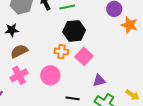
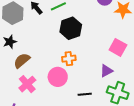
orange cross: (61, 52) -> (69, 59), moved
pink square: (84, 56) -> (118, 47), moved

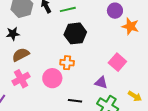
purple triangle: (106, 71) -> (101, 82), turned 32

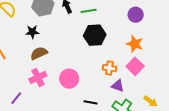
orange star: (130, 26) -> (135, 44), moved
orange cross: (67, 63) -> (109, 68), moved

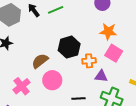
black hexagon: (95, 35) -> (69, 47), moved
brown semicircle: (39, 53) -> (40, 61), moved

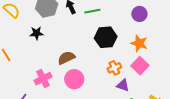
black hexagon: (69, 47) -> (106, 37), moved
orange cross: (89, 61) -> (114, 68), turned -32

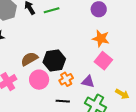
black hexagon: (106, 37) -> (54, 60), moved
orange cross: (114, 68) -> (66, 79), moved

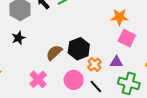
pink circle: (39, 80) -> (74, 80), moved
black line: (63, 101) -> (96, 87), turned 56

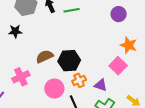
orange star: (119, 17) -> (129, 45), moved

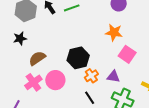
orange star: (129, 45) -> (114, 32), moved
brown semicircle: (45, 56) -> (37, 58), moved
pink circle: (54, 89) -> (55, 80), moved

